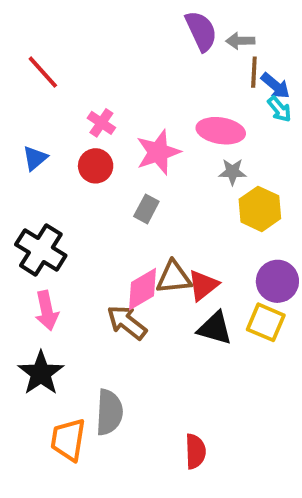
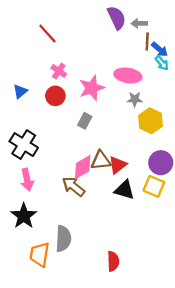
red line: (43, 72) -> (47, 34), moved

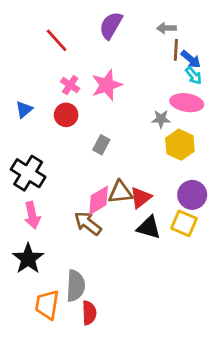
purple semicircle: (117, 18) -> (111, 25), moved, turned -125
pink ellipse: (128, 75) -> (187, 103), moved
pink star: (92, 88) -> (107, 85), moved
red semicircle: (113, 261) -> (89, 313), moved

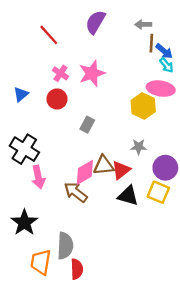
gray star: (161, 119) -> (139, 147), moved
yellow hexagon: (180, 145) -> (143, 106), moved
pink arrow: (32, 215) -> (38, 177), moved

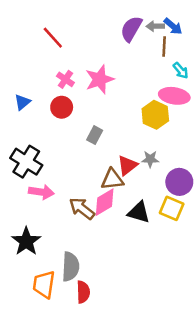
purple semicircle: (95, 22) -> (131, 29), moved
blue arrow: (164, 51) -> (173, 26), moved
red triangle: (121, 170) -> (127, 165), moved
pink diamond: (85, 172) -> (105, 202), moved
pink arrow: (38, 177) -> (41, 192), turned -70

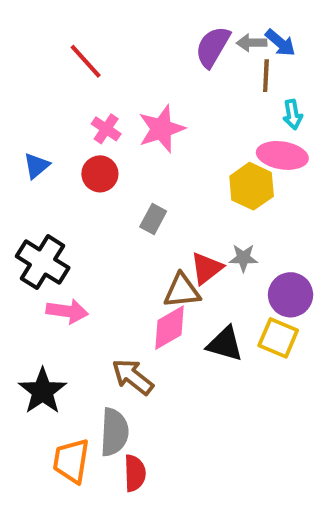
cyan arrow: (181, 71) -> (293, 114), turned 30
brown arrow: (82, 208) -> (133, 377), moved

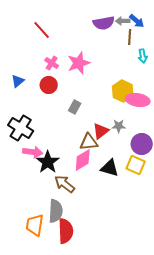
purple semicircle: (213, 47) -> (104, 23), turned -130
pink ellipse: (282, 155) -> (138, 100), moved
black star: (43, 391) -> (48, 162), moved
red semicircle: (135, 473) -> (66, 231), size x1.4

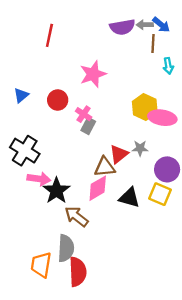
red line: (42, 30) -> (49, 35), turned 54
pink cross: (52, 63) -> (84, 114), moved

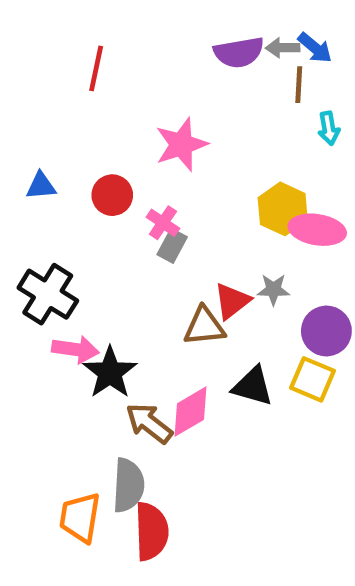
blue triangle: (21, 95) -> (41, 186), turned 35
pink diamond: (98, 188) -> (191, 412), moved

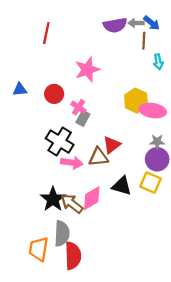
gray star: (273, 290) -> (157, 142), moved
black cross: (48, 294) -> (60, 142), moved
pink arrow: (75, 349) -> (72, 163), moved
black star: (110, 372) -> (53, 199), moved

